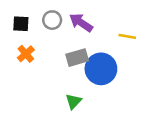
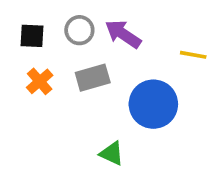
gray rectangle: (77, 58) -> (93, 78), moved
green triangle: (73, 101) -> (112, 153), turned -48

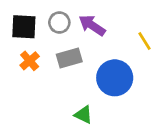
black square: (32, 36) -> (24, 27), size x1.4
yellow line: (193, 55) -> (144, 41), turned 48

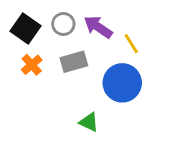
black square: (24, 27) -> (26, 29), turned 32
yellow line: (144, 41) -> (131, 44), moved

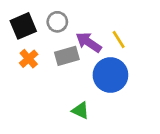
purple arrow: (98, 27) -> (89, 42), moved
black square: (26, 29) -> (23, 26), turned 32

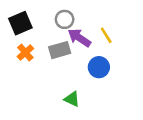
gray circle: (57, 22) -> (65, 19), moved
blue circle: (110, 75) -> (99, 67), size x0.7

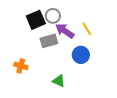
black square: (20, 23) -> (36, 20), moved
orange cross: (25, 52) -> (21, 66), moved, turned -32

